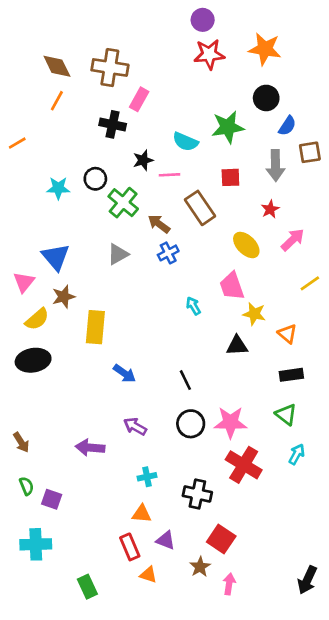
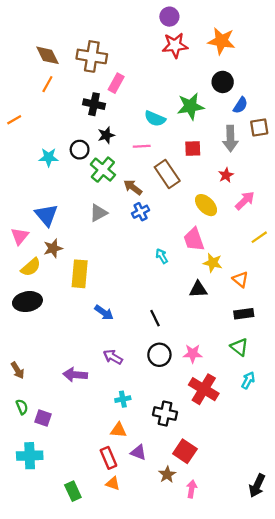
black star: (143, 160) -> (106, 135), moved
pink star: (230, 422) -> (193, 354), size x0.7
orange triangle: (148, 575) -> (113, 483), moved

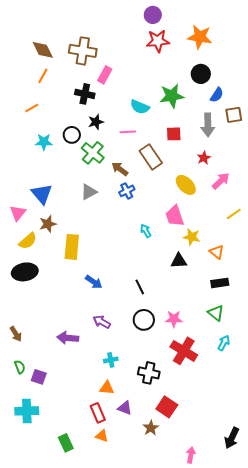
orange line: (14, 120) -> (32, 108), moved
pink arrow: (192, 489) -> (191, 455), moved

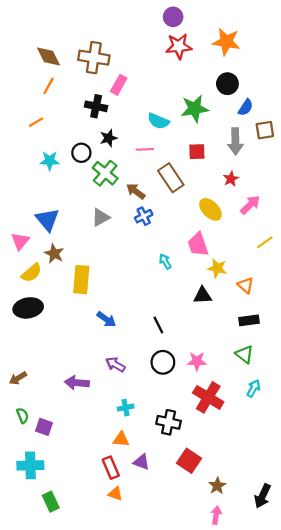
brown star: (48, 224) -> (54, 254), turned -30
brown arrow: (16, 334) -> (18, 378), turned 91
brown star: (151, 428) -> (217, 486), moved
green rectangle: (66, 443) -> (51, 502), moved

